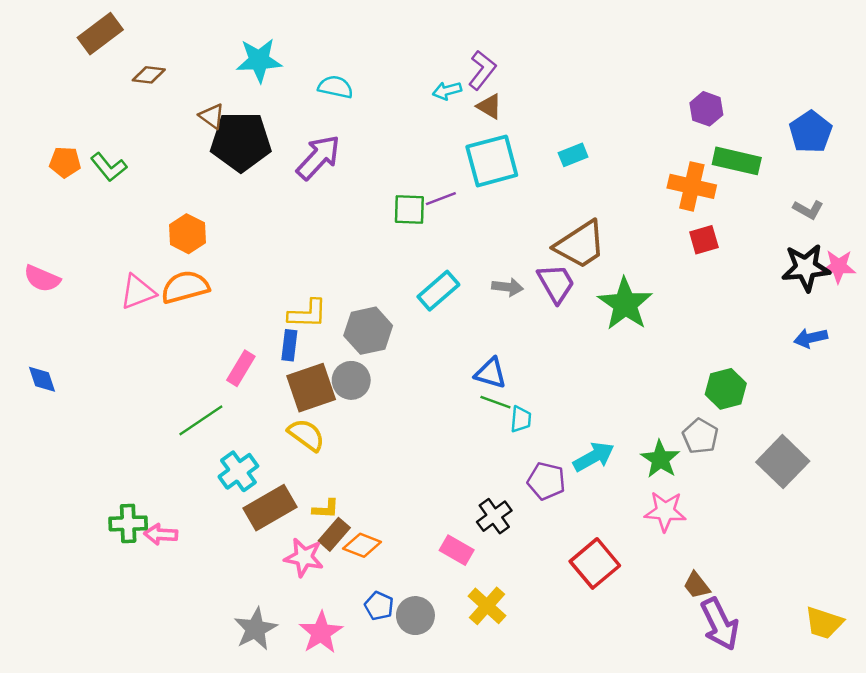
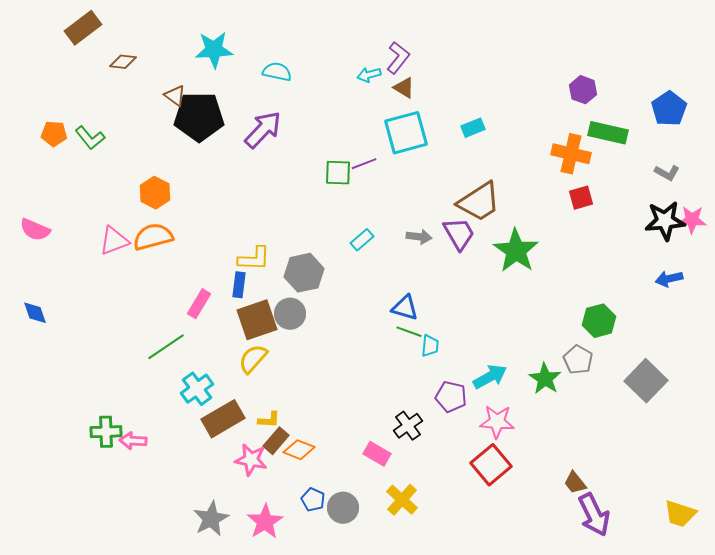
cyan rectangle: (438, 291) -> (362, 240), size x0.7
yellow semicircle: (306, 435) -> (253, 359), turned -84
pink star: (665, 511) -> (497, 422), moved

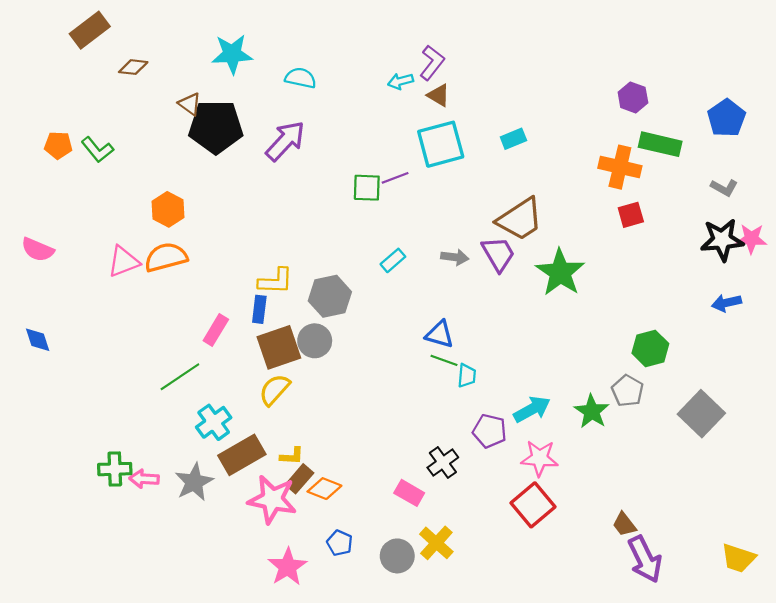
pink star: (251, 460) -> (272, 499), size x1.4
gray circle: (343, 508) -> (397, 556), moved
gray star: (211, 519) -> (194, 482), moved

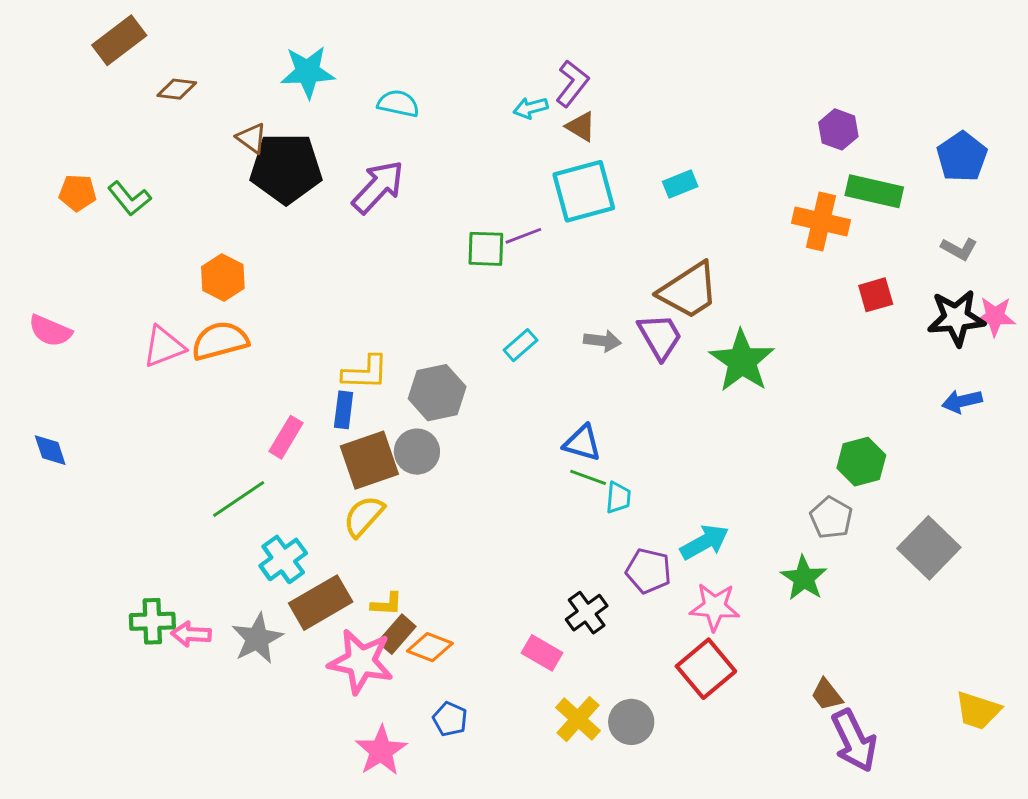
red square: (631, 215) -> (876, 295), moved
green star: (592, 411) -> (804, 578), moved
gray circle: (397, 556) -> (631, 722), moved
yellow trapezoid: (738, 558) -> (978, 710), moved

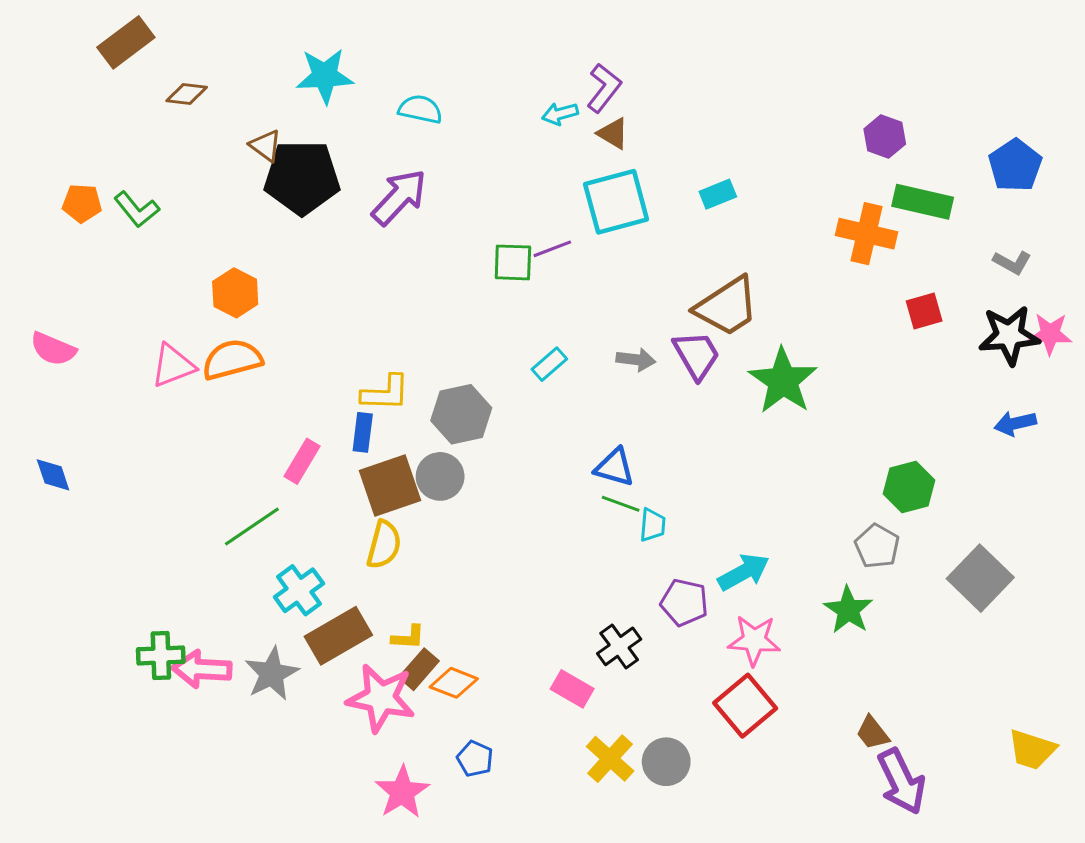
yellow semicircle: (364, 516) -> (384, 545), turned 153
pink arrow: (191, 634) -> (202, 669), size x1.4

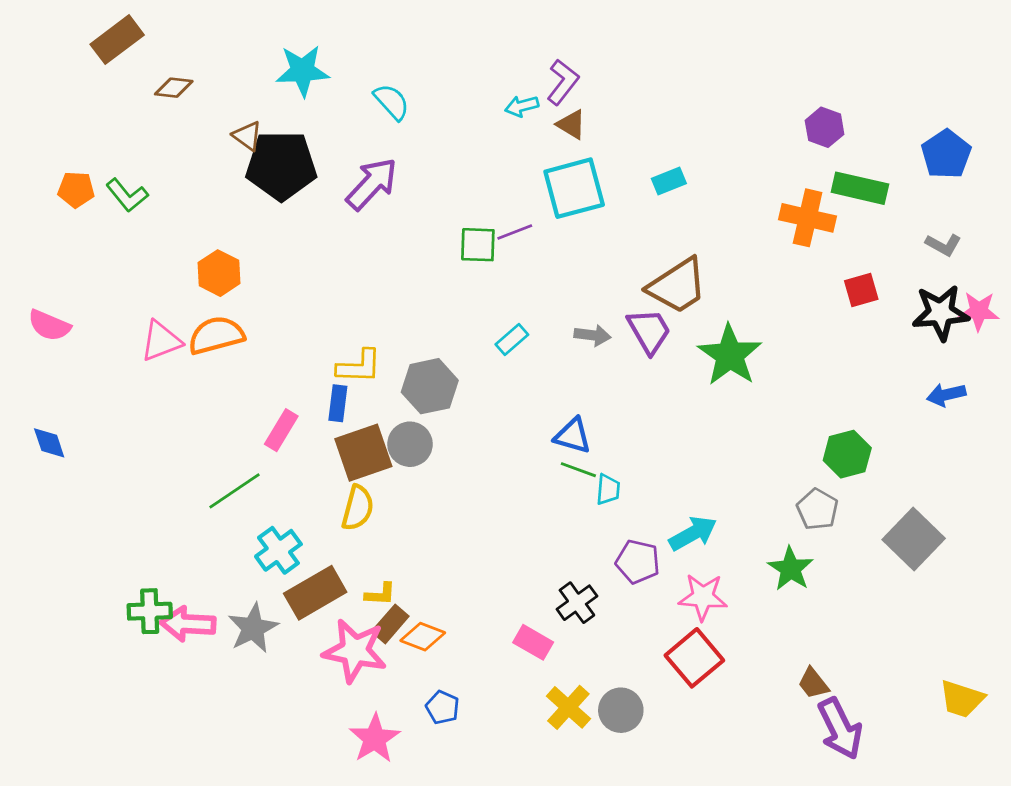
cyan semicircle: (420, 109) -> (392, 102), turned 36

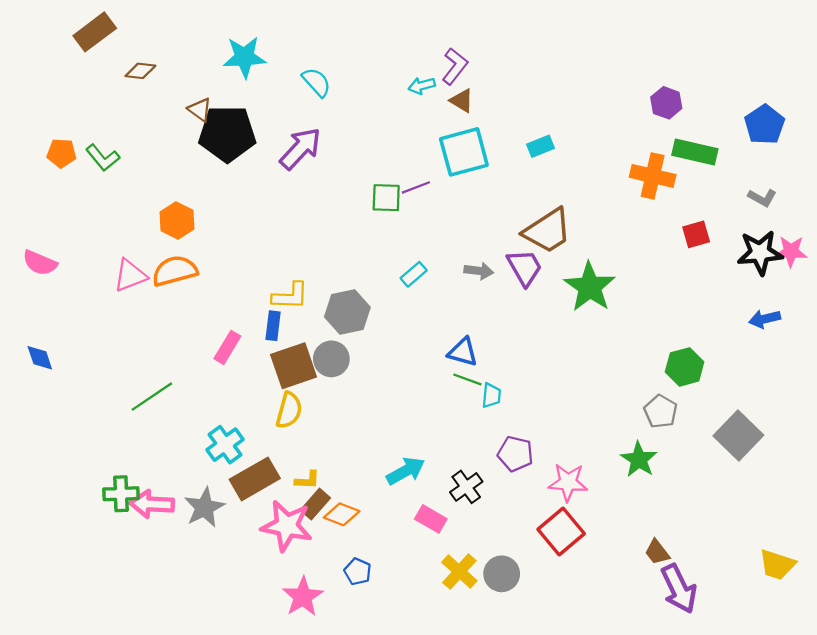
green line: (235, 491) -> (152, 397), moved
cyan arrow: (693, 533) -> (406, 471), moved

